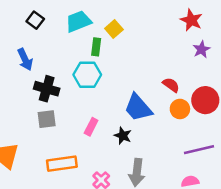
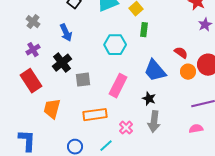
green rectangle: (96, 47) -> (144, 30), moved
black cross: (47, 89) -> (62, 63), moved, turned 36
pink rectangle: (91, 127) -> (118, 86), size x1.6
black star: (123, 136) -> (149, 99), moved

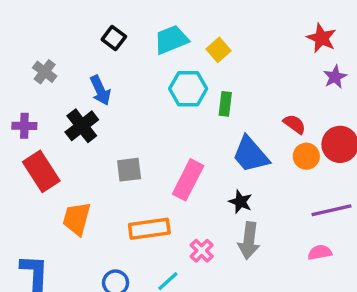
green rectangle: (144, 30) -> (225, 104), moved
cyan hexagon: (115, 45) -> (188, 89), moved
purple cross: (33, 50) -> (24, 126), moved, turned 32
black cross: (62, 63) -> (82, 126), moved

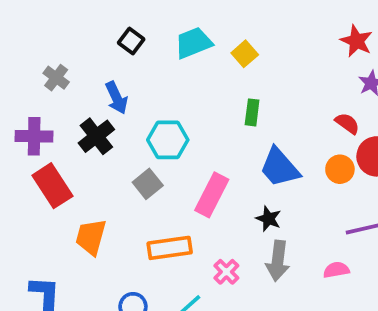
cyan hexagon: (188, 89) -> (168, 140), moved
red semicircle: (294, 124) -> (347, 123), moved
purple cross: (24, 126) -> (34, 136), size x1.4
gray square: (129, 170) -> (148, 184), turned -32
pink semicircle: (320, 252) -> (336, 270), moved

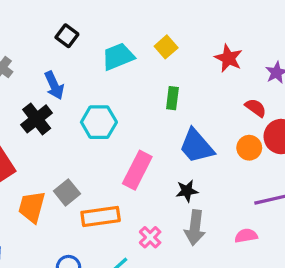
red star: (356, 41) -> (228, 58), moved
cyan trapezoid: (193, 43) -> (118, 57), moved
gray square: (148, 184) -> (67, 192), moved
black star: (269, 219) -> (187, 191), turned -30

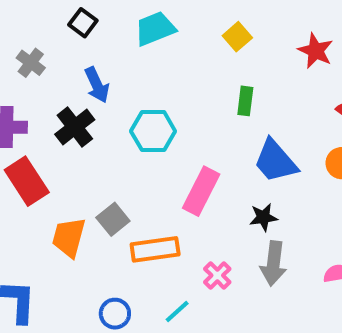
black square: (67, 36) -> (83, 23), moved
cyan trapezoid: (118, 57) -> (155, 29), moved

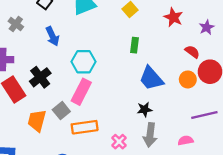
black cross: (75, 127) -> (40, 77), moved
pink rectangle: (201, 191) -> (81, 92), moved

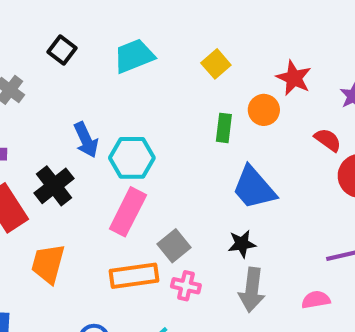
blue arrow: (52, 36) -> (86, 140), moved
orange circle: (188, 79) -> (264, 110), moved
gray square: (61, 111) -> (174, 246), moved
pink cross: (119, 142) -> (186, 286), moved, turned -32

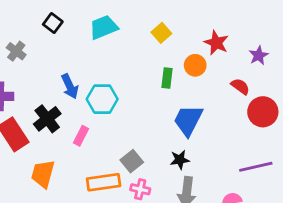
blue trapezoid: (254, 188) -> (188, 120), turned 68
pink rectangle: (128, 212) -> (81, 136), moved, size x0.6

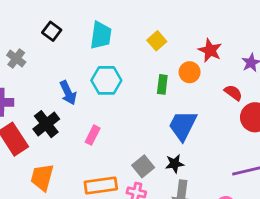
cyan trapezoid: (104, 27) -> (101, 35), turned 120
cyan hexagon: (102, 99) -> (106, 80), moved
pink rectangle: (81, 136) -> (93, 135), moved
gray square: (132, 161) -> (143, 166), moved

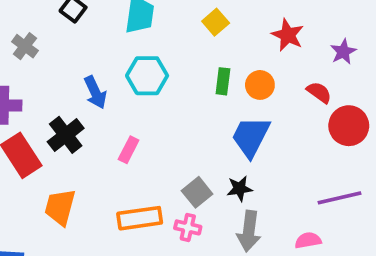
orange circle: (190, 72) -> (260, 85), moved

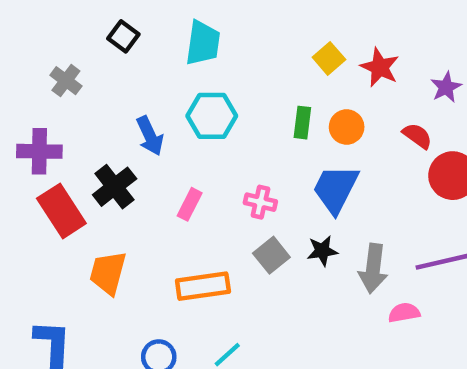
yellow square: (216, 22) -> (329, 58), moved
pink cross: (188, 227) -> (260, 202), moved
gray arrow: (249, 231) -> (373, 268), moved

